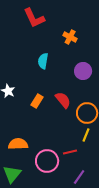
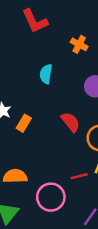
orange rectangle: (37, 101) -> (24, 123), moved
red line: (70, 152) -> (79, 176), moved

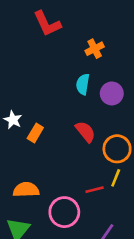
orange cross: (79, 44) -> (95, 49), turned 35
cyan semicircle: (46, 74) -> (83, 84), moved

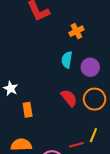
orange rectangle: (35, 133) -> (28, 110), moved, turned -40
orange circle: (117, 149) -> (95, 99), moved

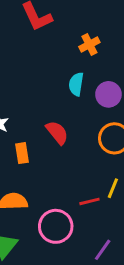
red semicircle: (69, 98) -> (57, 132), moved

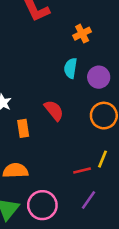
pink circle: (56, 226) -> (42, 205), moved
purple line: (103, 250) -> (88, 200), moved

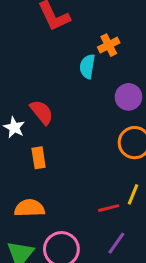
cyan semicircle: (71, 68) -> (87, 66), moved
red semicircle: (54, 110) -> (42, 112), moved

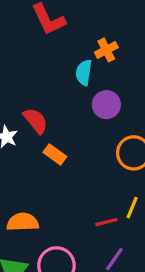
purple circle: (128, 97) -> (106, 105), moved
orange rectangle: (39, 158) -> (55, 154), moved, turned -45

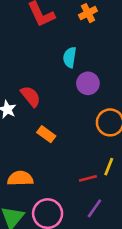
orange cross: (106, 50) -> (88, 13), moved
orange rectangle: (55, 154) -> (46, 134), moved

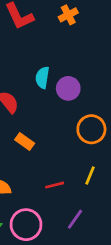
cyan semicircle: (70, 57) -> (42, 77), moved
red line: (88, 178) -> (55, 185), moved

